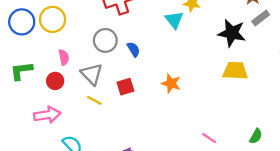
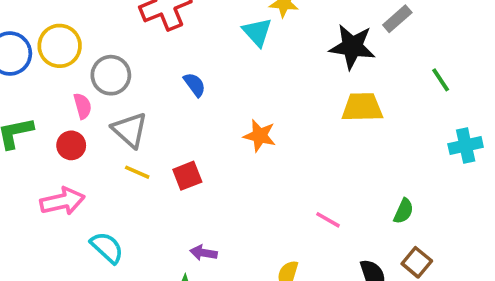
gray circle: (105, 40) -> (111, 75), moved
red square: (125, 87) -> (187, 176), moved

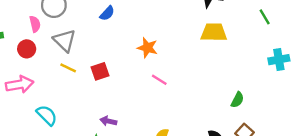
blue semicircle: (195, 85) -> (107, 13), turned 77
pink line: (328, 220) -> (159, 80), moved

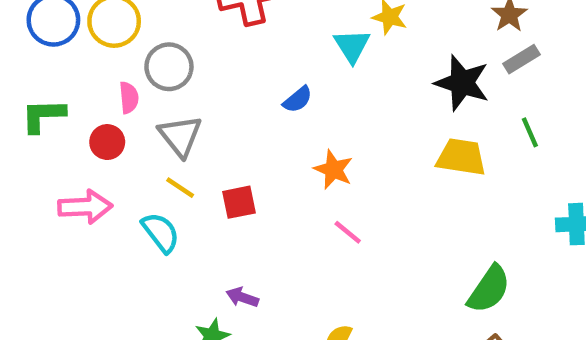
blue semicircle: (107, 13) -> (298, 99), moved
green line: (265, 17) -> (530, 132), moved
green semicircle: (237, 100) -> (489, 289), size x1.6
cyan semicircle: (47, 115) -> (161, 232), moved

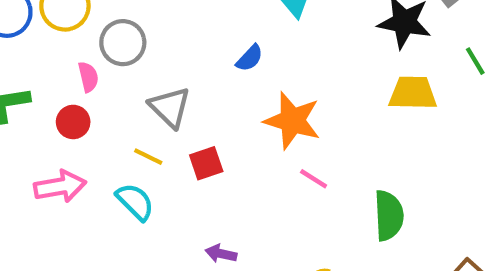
gray triangle: (180, 136) -> (170, 107), moved
orange star: (333, 170) -> (292, 121), size x1.5
green semicircle: (489, 289) -> (389, 216), moved, turned -30

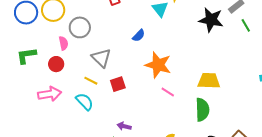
green line: (475, 61) -> (246, 25), moved
yellow trapezoid: (413, 93) -> (209, 81), moved

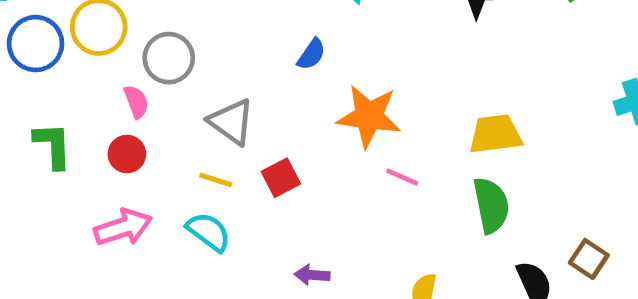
green L-shape: (26, 56) -> (53, 145), turned 105

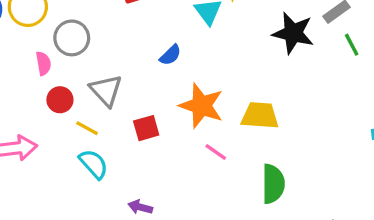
yellow trapezoid: (495, 134) -> (260, 116), moved
red circle: (127, 154) -> (60, 100), moved
red square: (281, 178) -> (146, 128), moved
cyan semicircle: (209, 232) -> (94, 164), moved

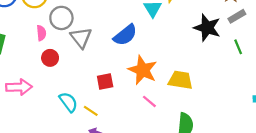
green line: (352, 45) -> (238, 47), moved
blue semicircle: (170, 55) -> (125, 35), size x1.6
gray triangle: (106, 90) -> (81, 38), moved
yellow line: (87, 128) -> (91, 111), moved

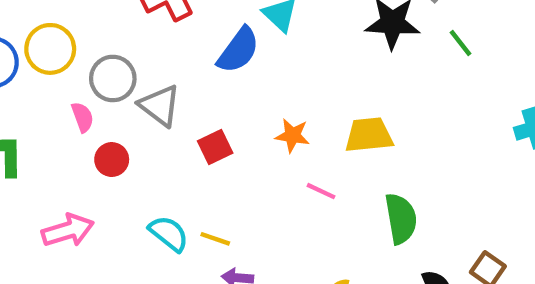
blue semicircle: (125, 35) -> (238, 50), moved
orange star: (143, 70) -> (292, 135), size x0.6
red square: (105, 82) -> (215, 147), moved

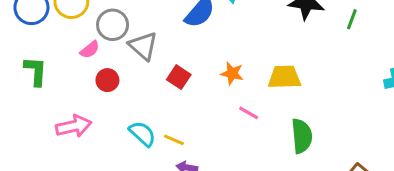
green line: (461, 43) -> (352, 19), turned 54
pink semicircle: (83, 117) -> (90, 50), turned 66
red square: (215, 147) -> (179, 77), turned -35

